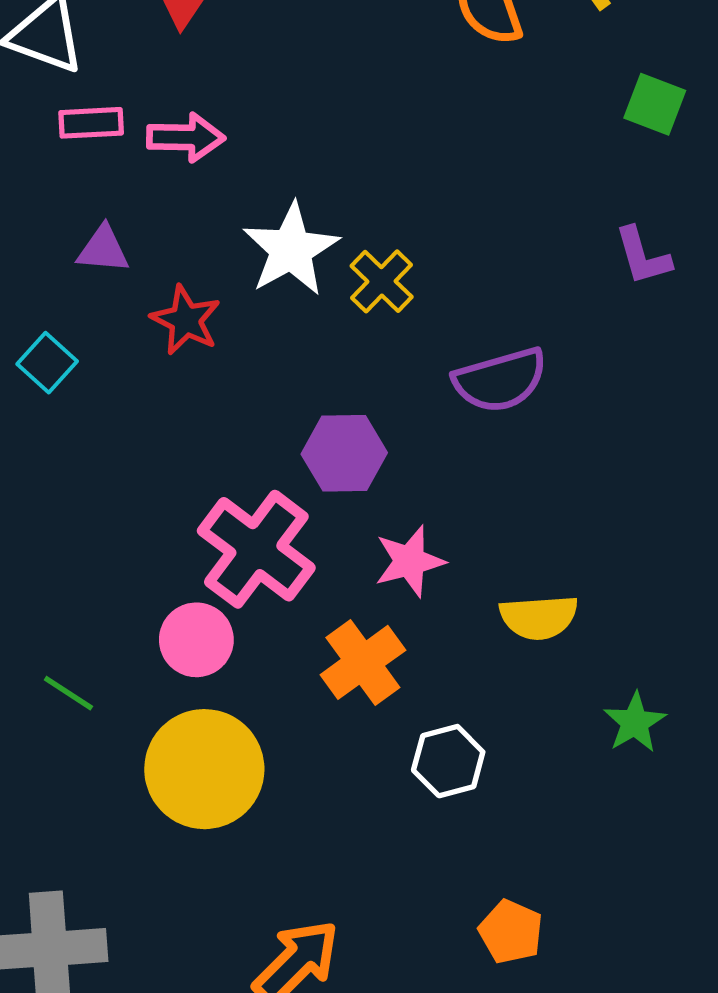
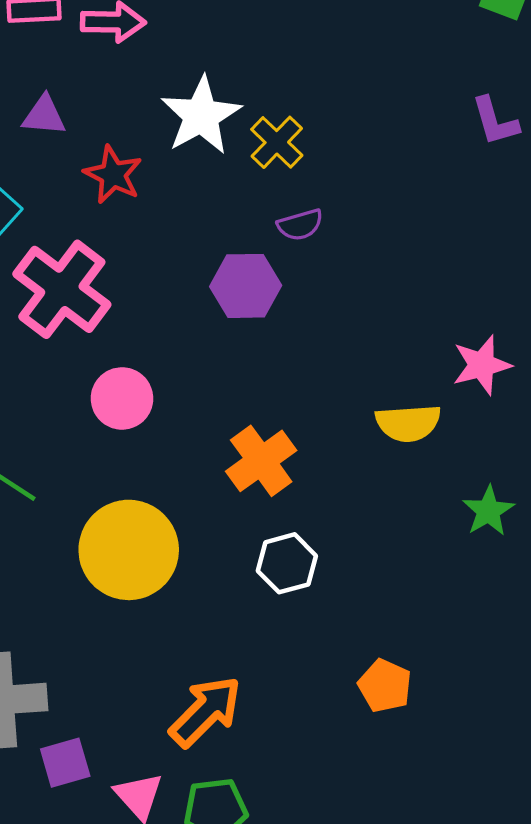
purple semicircle: (500, 380) -> (300, 225), moved, size x0.6
pink cross: (256, 549) -> (62, 289), moved
pink star: (410, 561) -> (482, 365), moved
pink circle: (196, 640) -> (122, 398), moved
white hexagon: (448, 761) -> (287, 563), moved

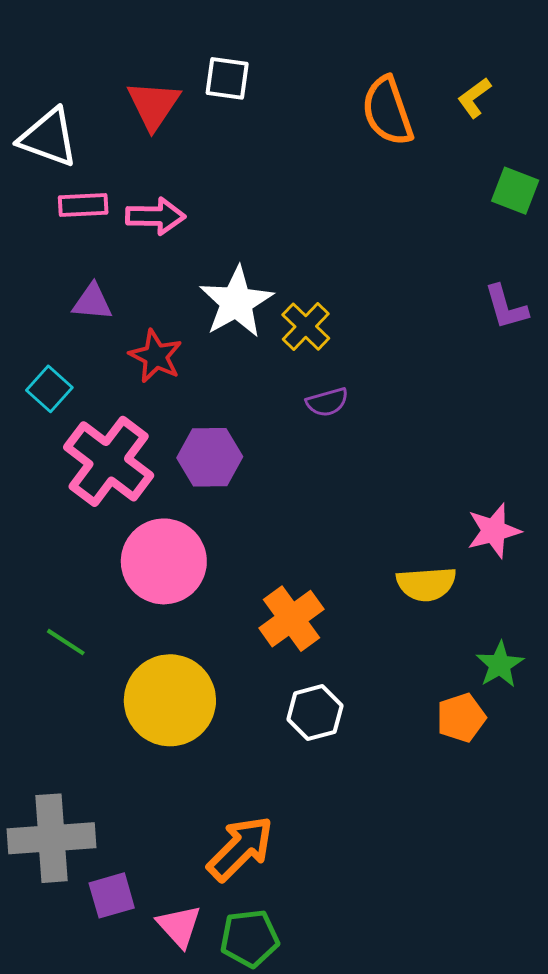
purple hexagon: (246, 286) -> (210, 457), moved
pink circle: (122, 398) -> (164, 561), size x1.5
orange pentagon: (385, 686) -> (461, 718), moved, turned 30

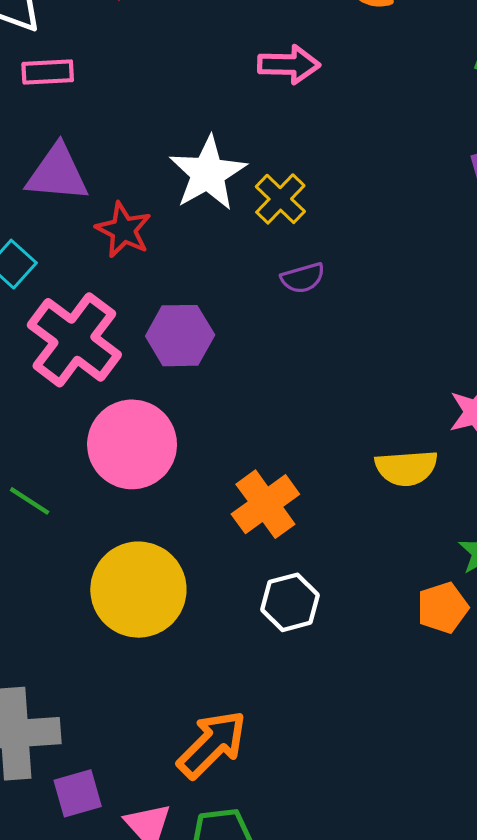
pink arrow: (156, 216) -> (289, 64), moved
purple triangle: (92, 302) -> (57, 173), size x1.5
green line: (66, 642) -> (30, 501), moved

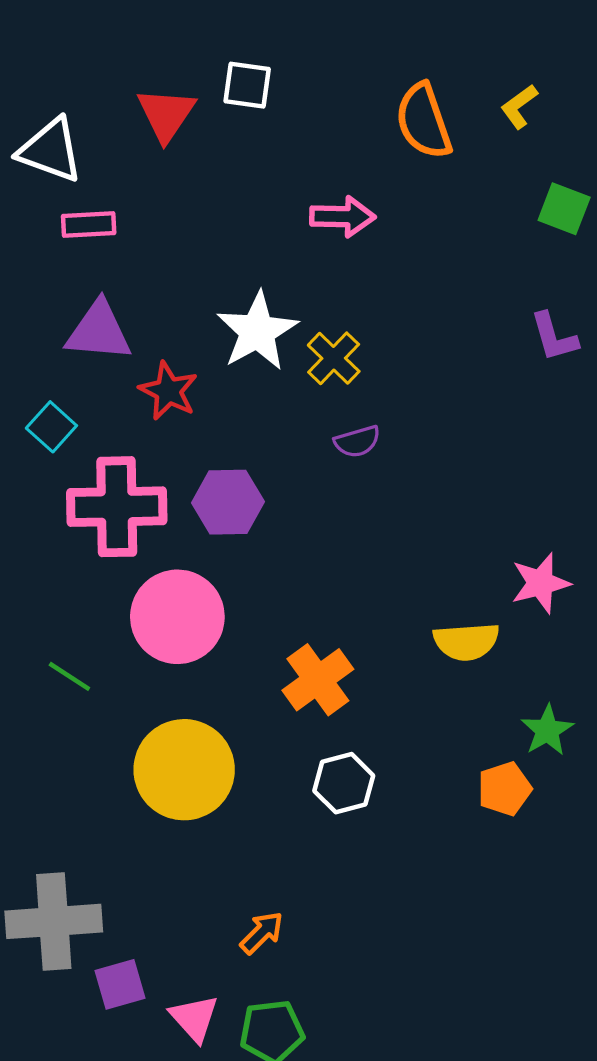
pink cross: (74, 340) -> (117, 507), turned -38
orange arrow: (212, 744) -> (262, 933), size x0.6

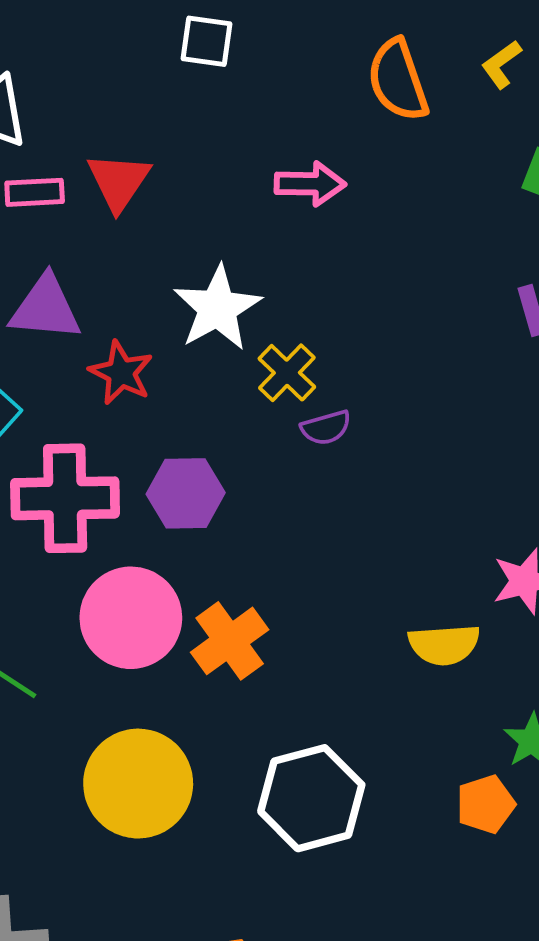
red triangle: (166, 114) -> (119, 181), moved
yellow cross: (334, 358) -> (287, 373), moved
orange cross: (318, 680) -> (230, 641), moved
white hexagon: (344, 783) -> (311, 798), size x1.6

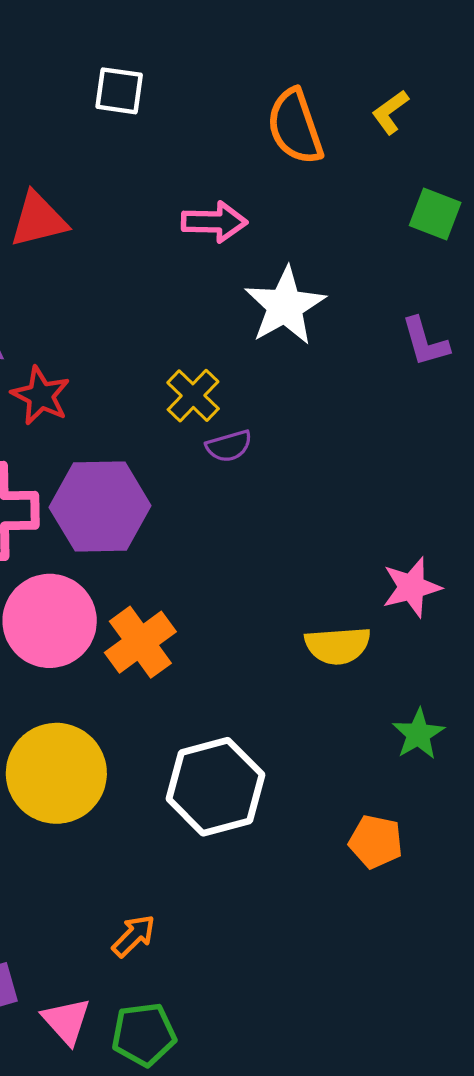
red triangle: (119, 181) -> (38, 220), turned 42
white star: (217, 308) -> (285, 306), moved
purple hexagon: (186, 493) -> (100, 507), size x1.4
orange pentagon: (486, 804) -> (376, 842), moved, turned 30

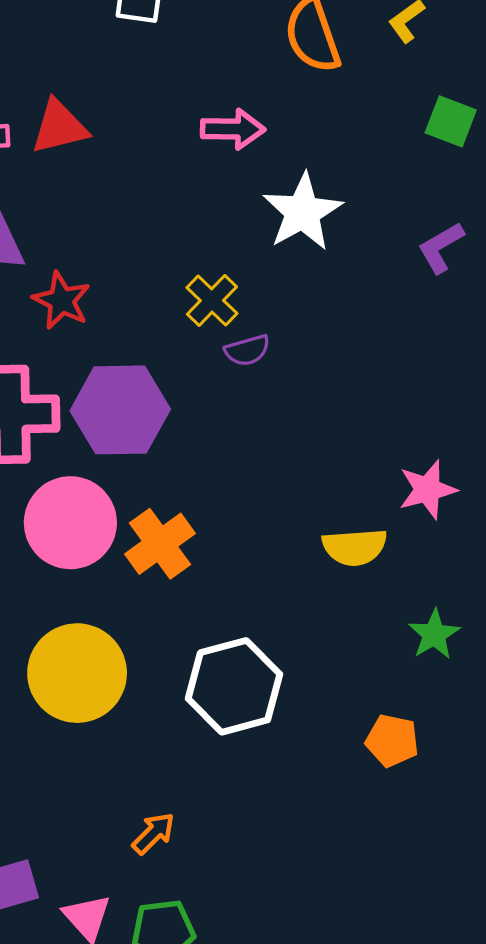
purple L-shape: (425, 342) -> (441, 247), turned 76

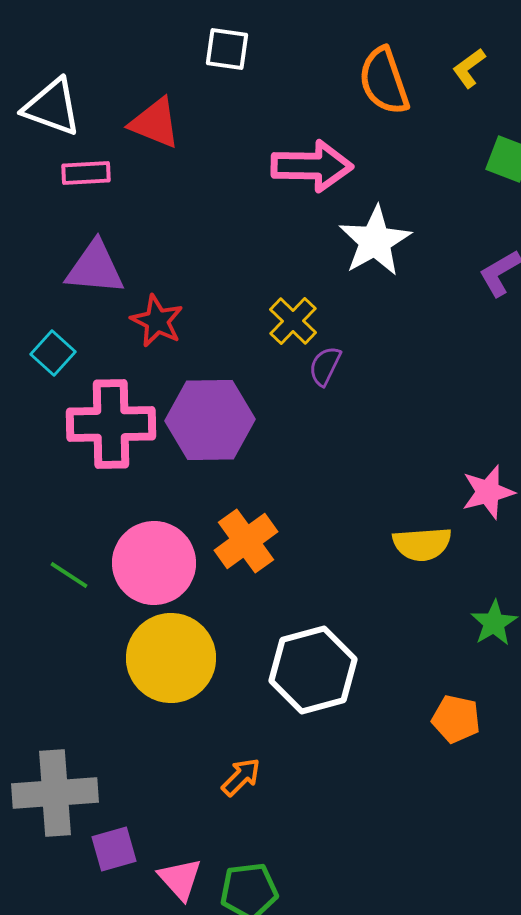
red triangle: (59, 127) -> (155, 123), moved, turned 36
pink arrow: (233, 129) -> (312, 166), size x1.4
purple semicircle: (247, 350) -> (325, 366), turned 132
pink circle: (70, 523) -> (154, 563), moved
orange arrow: (153, 833) -> (241, 777), moved

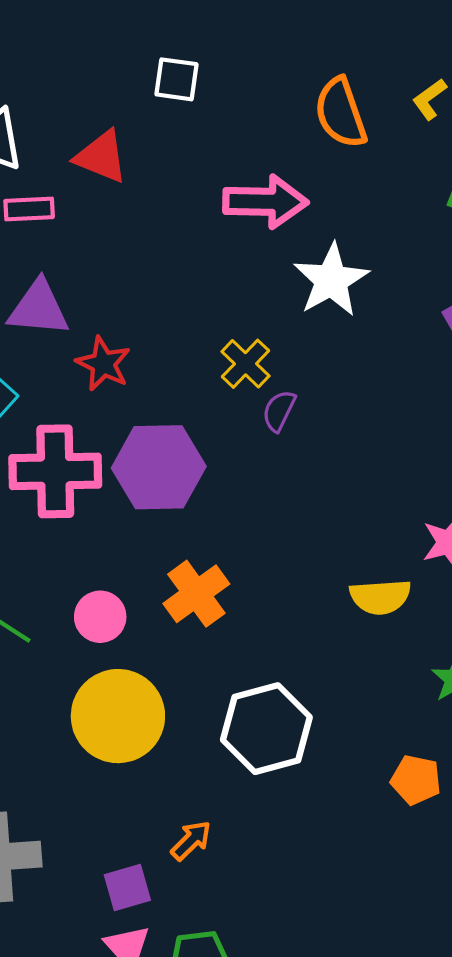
pink circle: (154, 563) -> (100, 617), size x0.6
purple square: (114, 849) -> (127, 888), moved

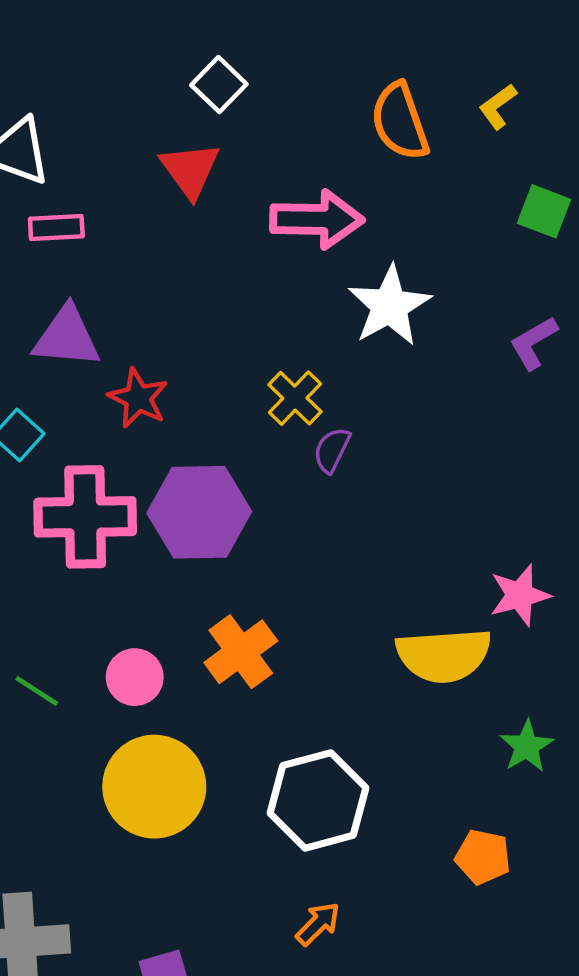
white square: (176, 79) -> (219, 85), turned 36
red triangle: (101, 157) -> (190, 170), moved, turned 32
yellow semicircle: (380, 597) -> (444, 655), size x1.4
orange arrow: (191, 840) -> (318, 924), moved

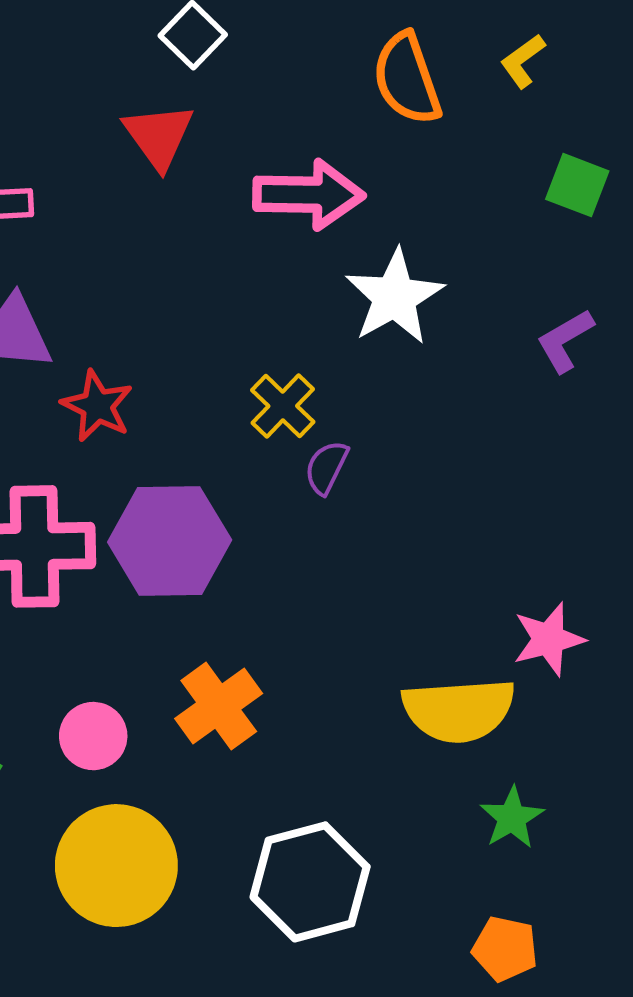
green star: (527, 746) -> (512, 818), moved

